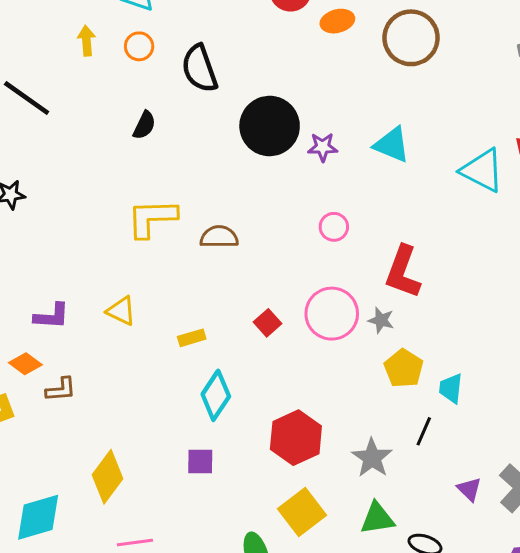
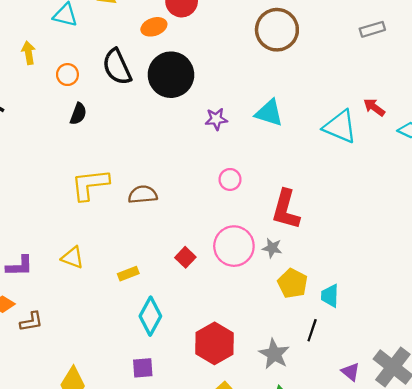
orange ellipse: (337, 21) -> (154, 27), moved
orange circle: (139, 46) -> (67, 75), moved
black circle: (270, 126) -> (171, 75), moved

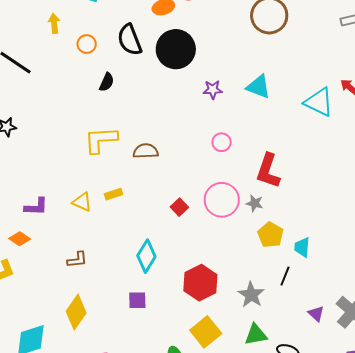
black semicircle: (78, 114) -> (107, 82), moved
yellow rectangle: (128, 274) -> (114, 194), moved
brown L-shape: (31, 322) -> (77, 260), moved

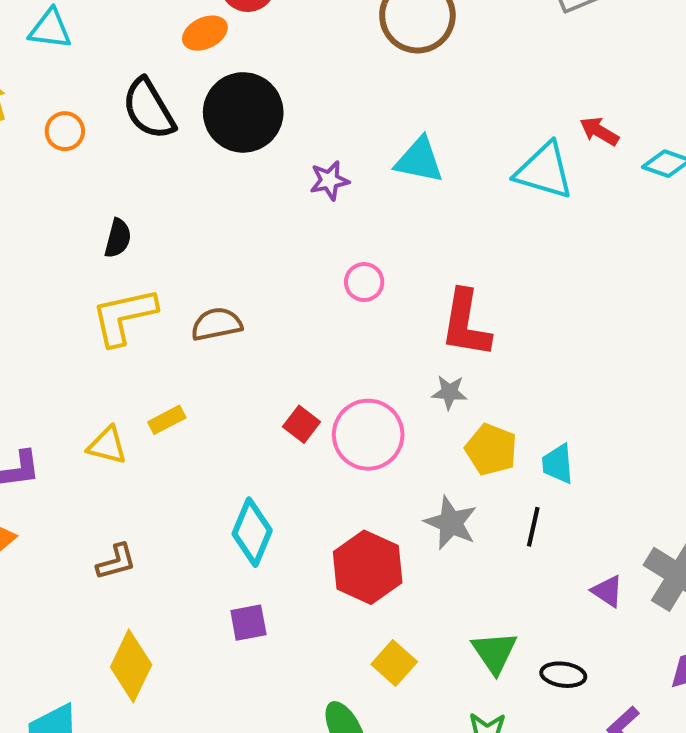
black semicircle: (107, 82) -> (118, 238), moved
pink circle: (222, 200) -> (368, 435), moved
gray star: (251, 295) -> (451, 523), moved
yellow square: (206, 332) -> (394, 663), size x0.7
green triangle: (256, 335) -> (494, 652), turned -45

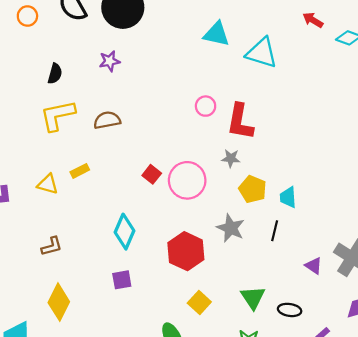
cyan triangle: (544, 171) -> (262, 53), moved
purple star: (329, 180) -> (110, 61), moved
pink circle: (364, 282) -> (206, 106), moved

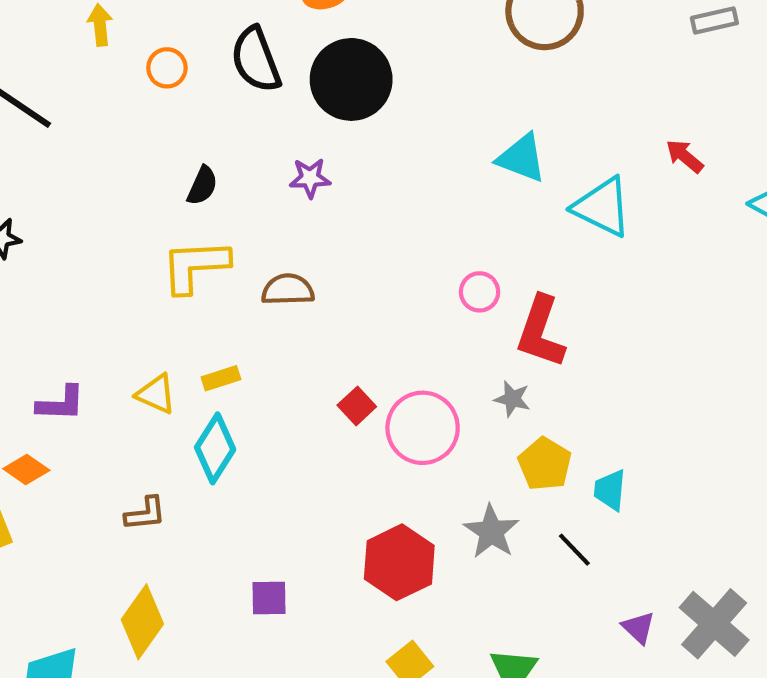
red arrow: (313, 20) -> (685, 156), moved
black line: (275, 231) -> (574, 550), turned -66
cyan diamond: (124, 232) -> (215, 448), moved

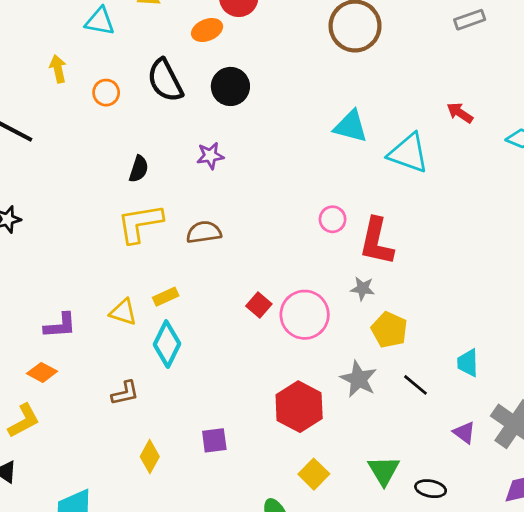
black circle: (351, 79) -> (230, 86), size x0.7
cyan trapezoid: (610, 490) -> (468, 363), moved
yellow diamond: (142, 622) -> (150, 457), moved, size x0.7

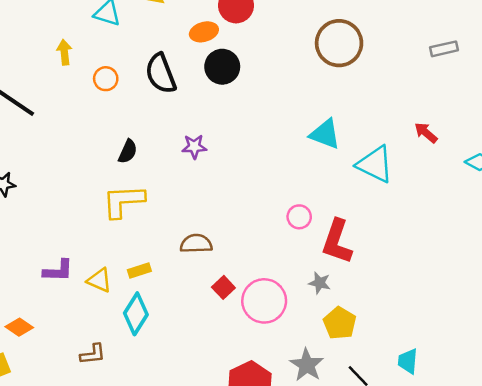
black circle: (230, 86) -> (222, 67), moved
brown semicircle: (204, 232) -> (196, 244), moved
purple L-shape: (60, 326) -> (58, 271), moved

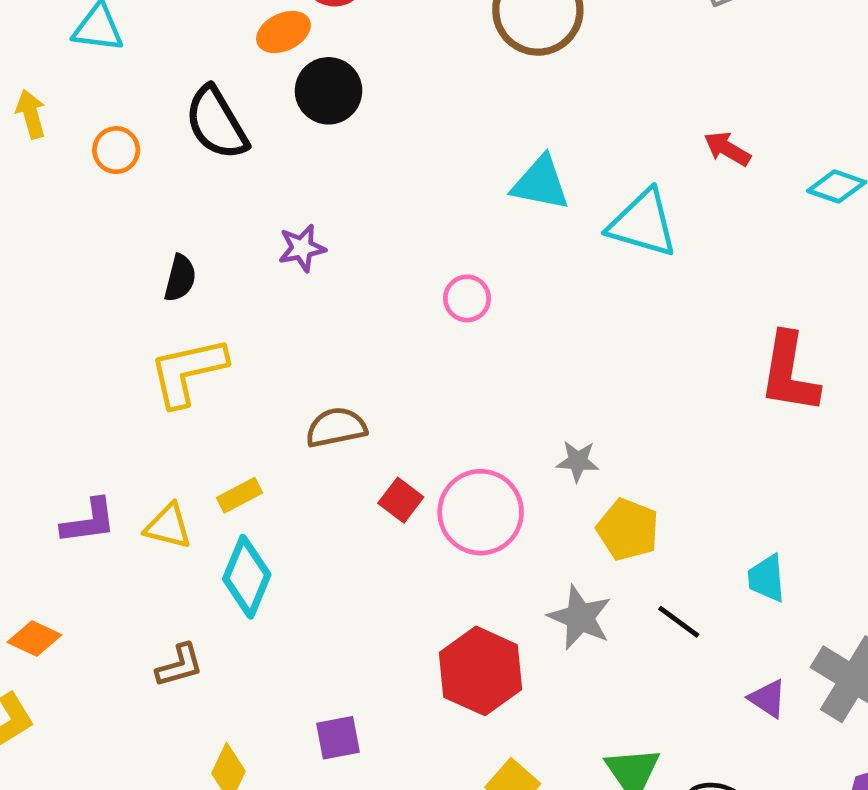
pink circle: (299, 217) -> (467, 298), moved
red L-shape: (337, 241) -> (789, 373), moved

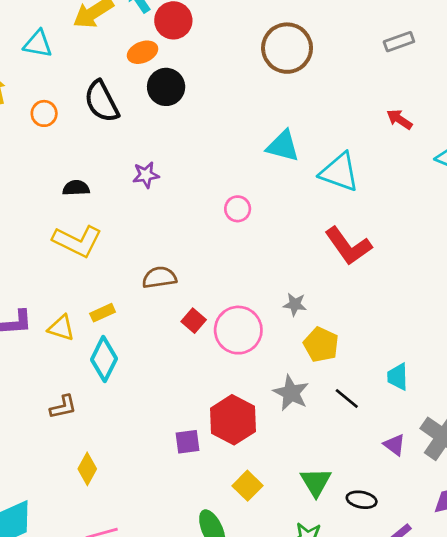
red arrow: (727, 149) -> (399, 119), moved
black semicircle: (180, 278) -> (76, 188), turned -110
yellow L-shape: (188, 372) -> (77, 241), turned -144
red L-shape: (789, 373) -> (348, 246), moved, turned -48
purple square: (338, 738) -> (187, 442), moved

